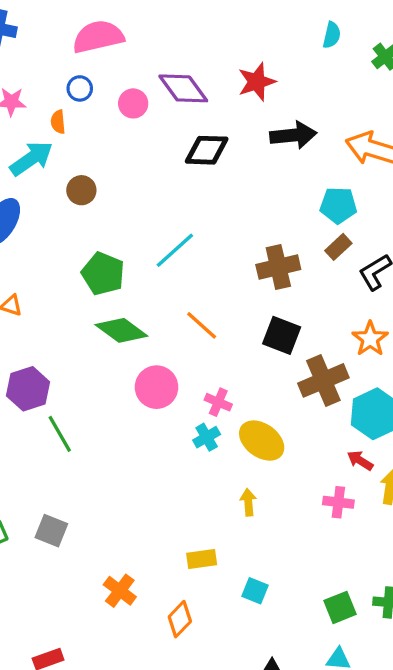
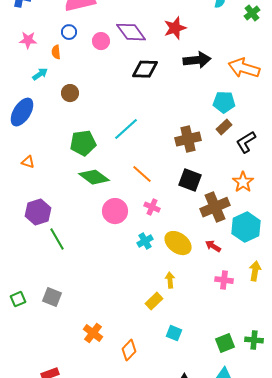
cyan arrow: (31, 159) -> (40, 74), size x0.6
green pentagon: (103, 274) -> (83, 143), turned -30
pink cross: (218, 402) -> (152, 207), moved
red arrow: (360, 461) -> (213, 246), moved
yellow rectangle: (202, 559) -> (154, 301), moved, turned -36

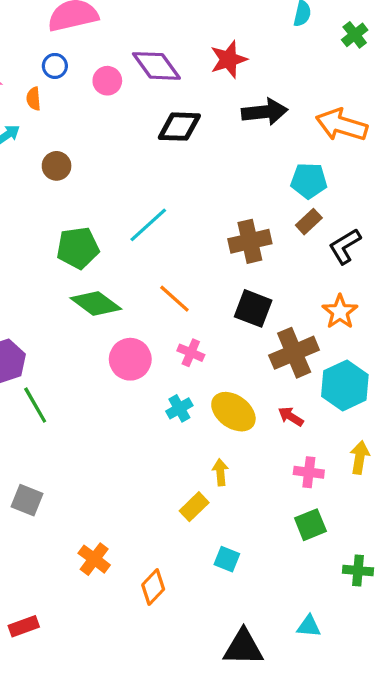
green square: (225, 343) -> (310, 525), moved

